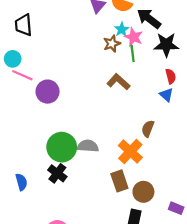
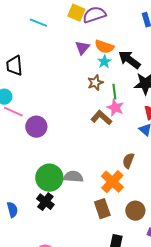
cyan star: (122, 29) -> (104, 62), moved
pink star: (134, 37) -> (115, 108), moved
brown circle: (143, 192) -> (135, 211), moved

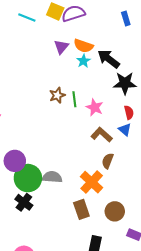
cyan line: (38, 23) -> (27, 18), moved
brown star: (95, 83) -> (57, 95), moved
green line: (114, 92) -> (74, 99), moved
brown L-shape: (101, 118) -> (102, 135), moved
purple circle: (36, 127) -> (15, 161), moved

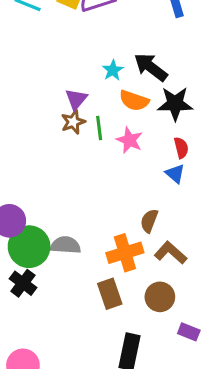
orange semicircle: (83, 46) -> (134, 101), moved
purple triangle: (61, 47) -> (76, 99), moved
brown L-shape: (102, 135) -> (171, 253), moved
orange cross: (92, 182) -> (125, 253), turned 30

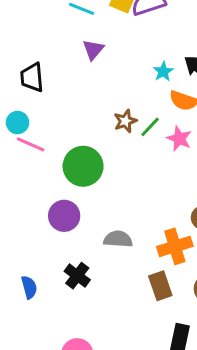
purple triangle: (76, 99) -> (93, 50), moved
green line: (99, 128) -> (150, 127), turned 50
green circle: (29, 247) -> (83, 166), moved

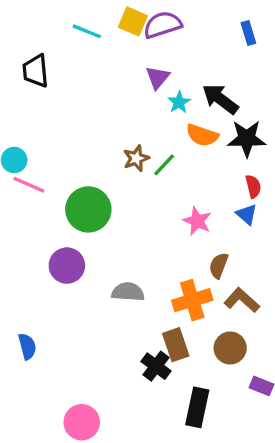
purple triangle: (93, 50) -> (158, 78), moved
black trapezoid: (32, 77) -> (36, 71), moved
pink star: (179, 139) -> (197, 221), moved
black cross: (77, 276) -> (156, 366), moved

